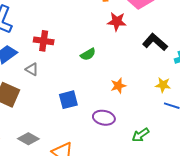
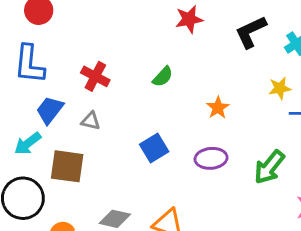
red cross: (44, 41) -> (95, 76), turned 36
black L-shape: (155, 42) -> (251, 32), turned -50
green arrow: (141, 135) -> (269, 167), size x1.4

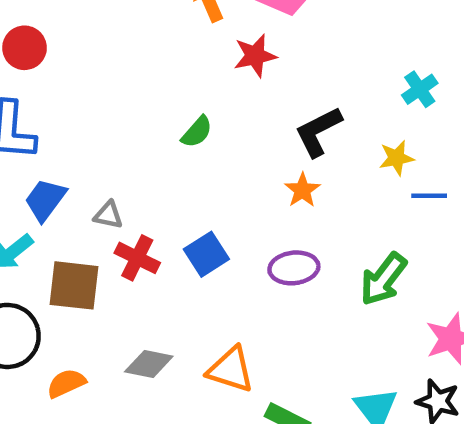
black L-shape: (251, 32) -> (318, 132), moved
red cross: (95, 76) -> (137, 258), moved
green semicircle: (163, 77) -> (197, 132), moved

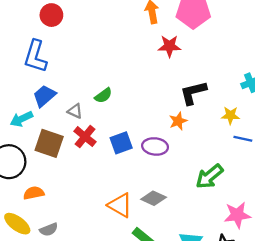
green semicircle: (197, 132) -> (103, 95), moved
purple ellipse: (294, 268) -> (155, 146), moved
gray diamond: (149, 364) -> (154, 198), moved

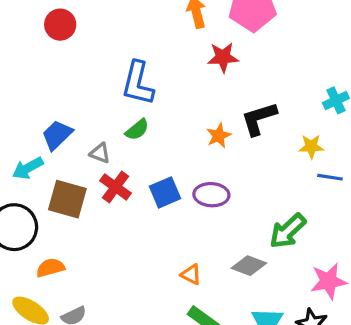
blue L-shape: (35, 56) -> (138, 83), moved
orange star: (178, 121) -> (219, 136), moved
gray diamond: (154, 198) -> (249, 266), moved
orange triangle: (120, 205) -> (191, 274), moved, size x0.6

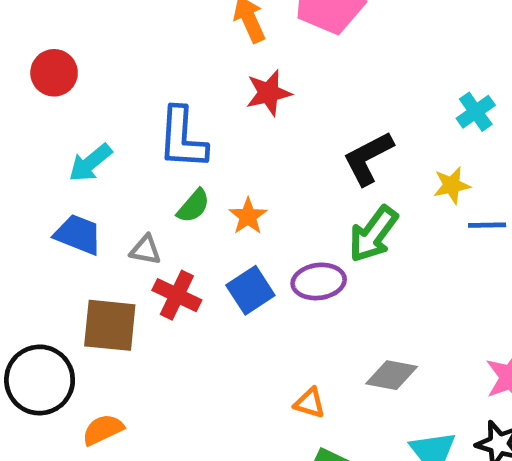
red star: (223, 57) -> (269, 93), moved
blue trapezoid: (57, 135) -> (78, 234), turned 76
orange star: (219, 136) -> (248, 216), moved
cyan arrow: (28, 168) -> (90, 163), moved
green arrow: (288, 231) -> (373, 234), moved

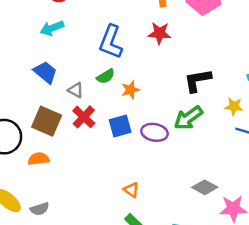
cyan arrow: (90, 163) -> (52, 28), moved
gray diamond: (392, 375) -> (205, 187), moved
orange semicircle: (103, 430) -> (39, 159), moved

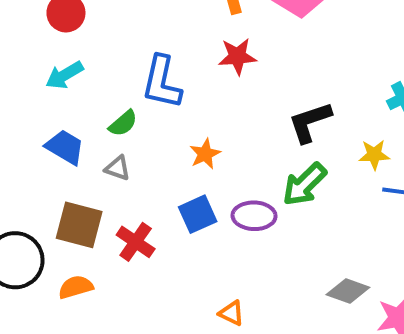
green semicircle: (106, 76) -> (123, 123), moved
red cross: (84, 117) -> (136, 242), moved

